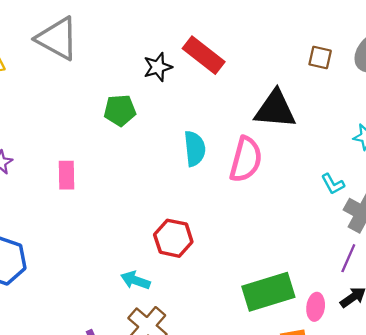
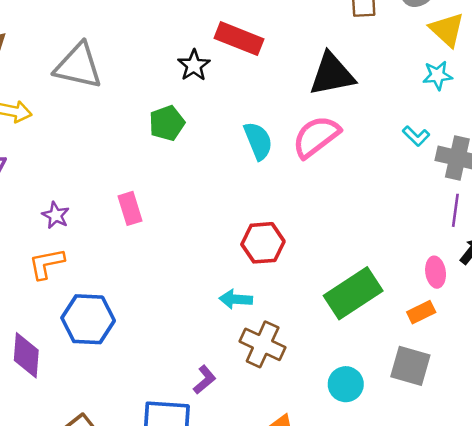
pink semicircle: (246, 159) -> (316, 137), turned -126
green rectangle: (268, 292) -> (353, 293), moved

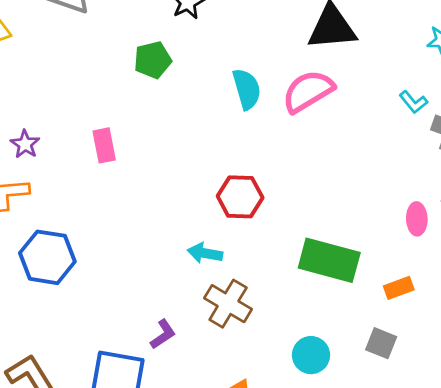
pink ellipse: (436, 272) -> (417, 219), moved
green rectangle: (353, 293) -> (329, 260), turned 42
gray square: (410, 366) -> (381, 343), size x0.7

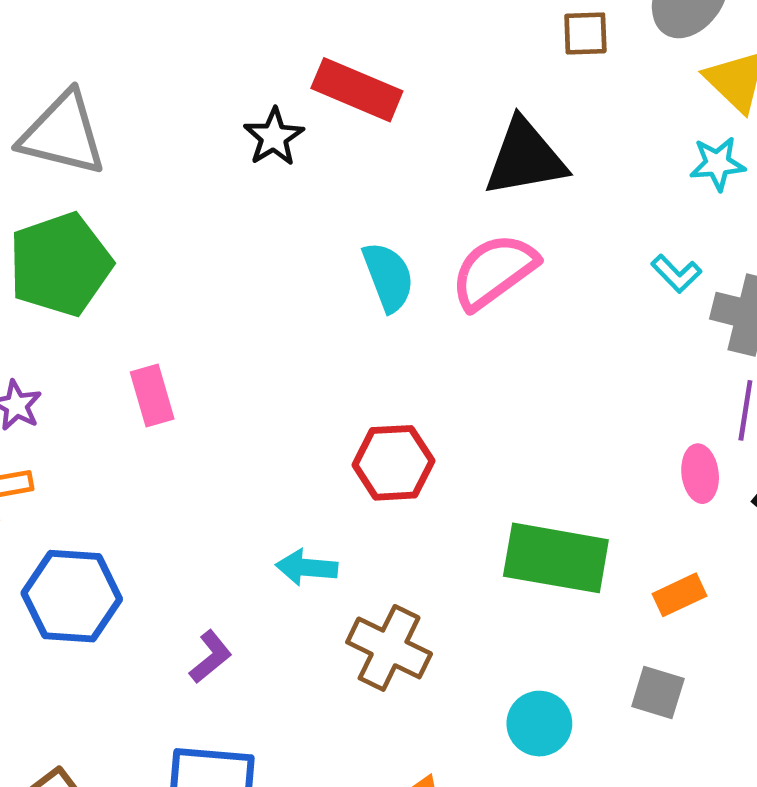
green pentagon: (153, 60) -> (60, 264), moved, size x1.6
cyan arrow: (205, 253) -> (307, 567), moved
purple L-shape: (163, 334) -> (211, 657), moved

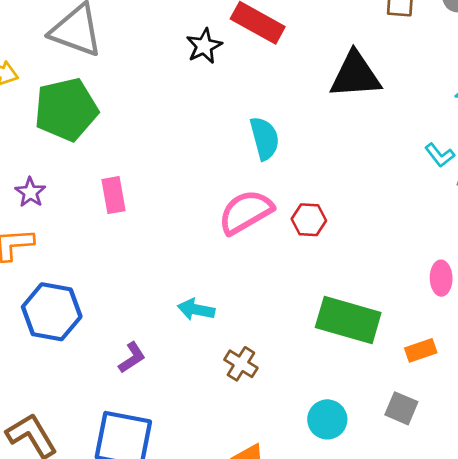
pink semicircle: (494, 271) -> (246, 212), moved
red hexagon: (393, 463) -> (309, 220), moved, size x0.7
brown cross: (389, 648) -> (241, 364), size x0.7

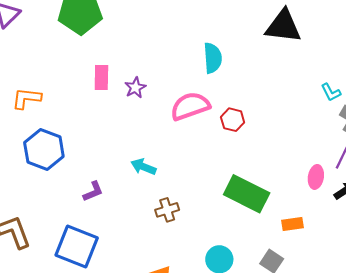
purple star: (30, 192) -> (135, 88), moved
brown cross: (241, 364) -> (167, 210), turned 30

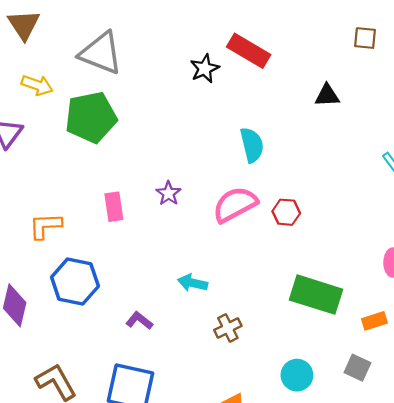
black triangle: (283, 26) -> (327, 95), size x0.6
pink rectangle: (101, 77) -> (114, 207), moved
purple L-shape: (93, 191) -> (139, 321), turned -110

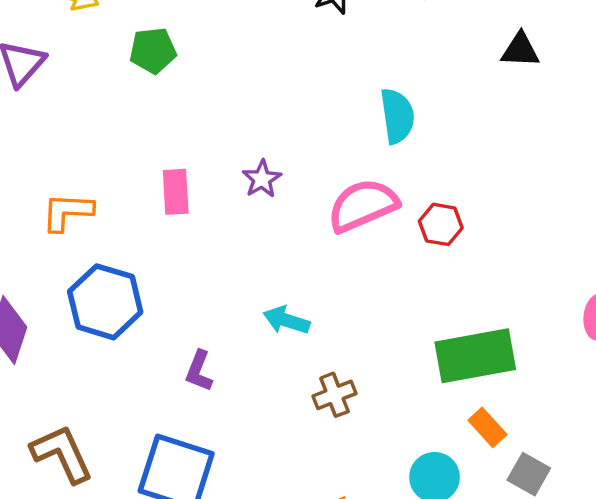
green pentagon: (91, 117) -> (153, 51), size x0.6
green rectangle: (316, 295) -> (475, 356), turned -33
purple L-shape: (139, 321) -> (199, 371), turned -112
orange rectangle: (374, 321) -> (487, 427), moved, turned 60

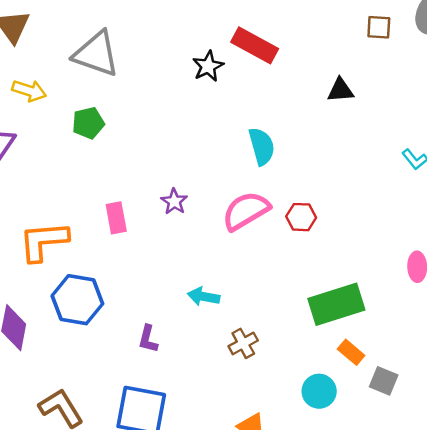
orange L-shape: (67, 212) -> (44, 241), size x1.4

